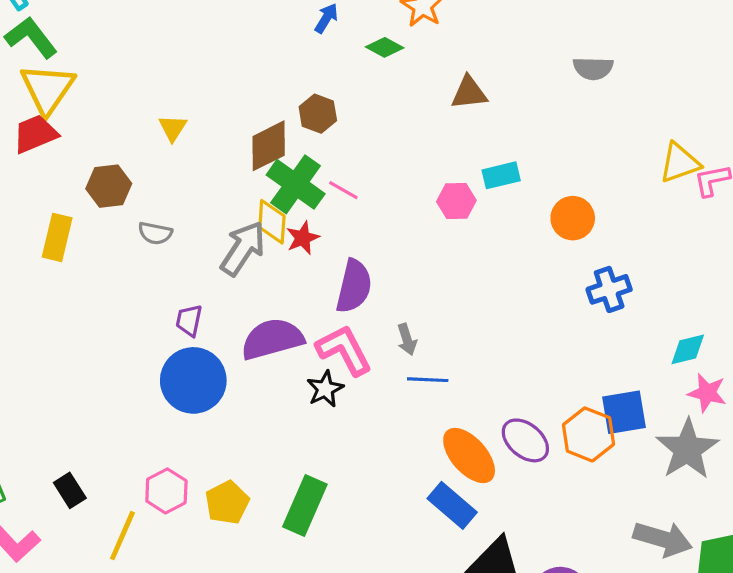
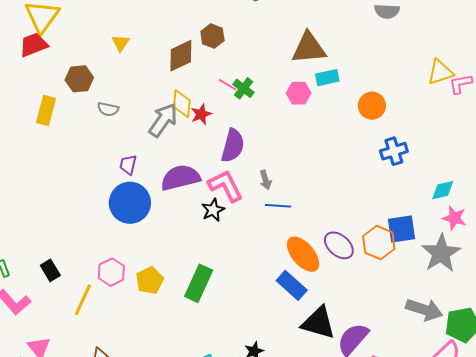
brown triangle: (469, 93) -> (309, 48), moved, size x1.5
green cross: (296, 184) -> (244, 88), moved, size x0.6

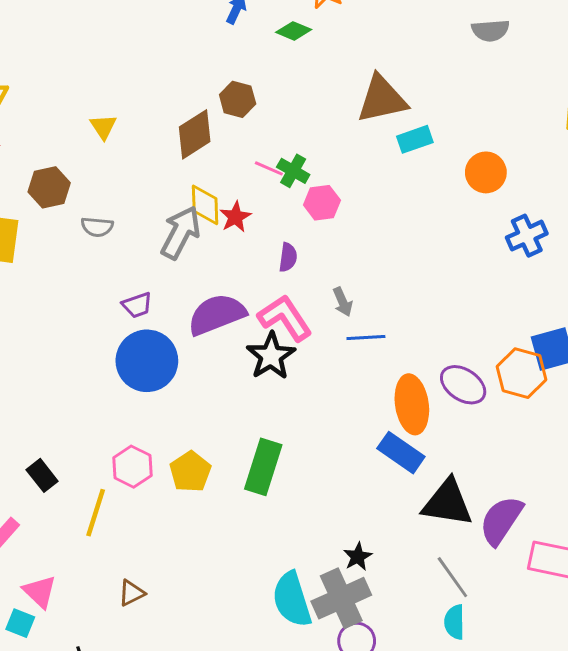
pink hexagon: (299, 93) -> (322, 203), moved
purple semicircle: (233, 146) -> (288, 257), size x0.6
purple trapezoid: (128, 165) -> (137, 305), turned -115
black star: (213, 210) -> (271, 356), size x1.4
orange ellipse: (303, 254) -> (412, 404), turned 39

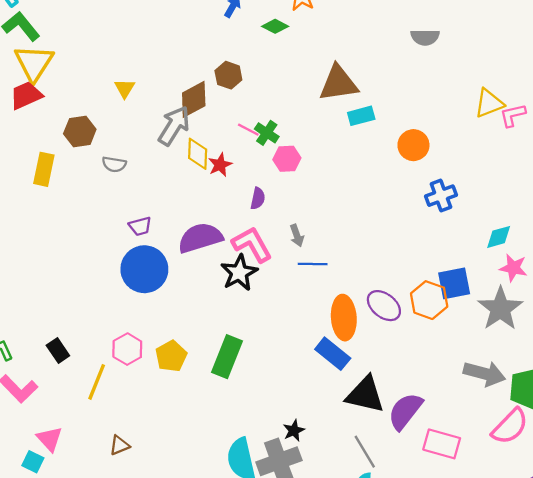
gray arrow: (181, 233) -> (174, 126), moved

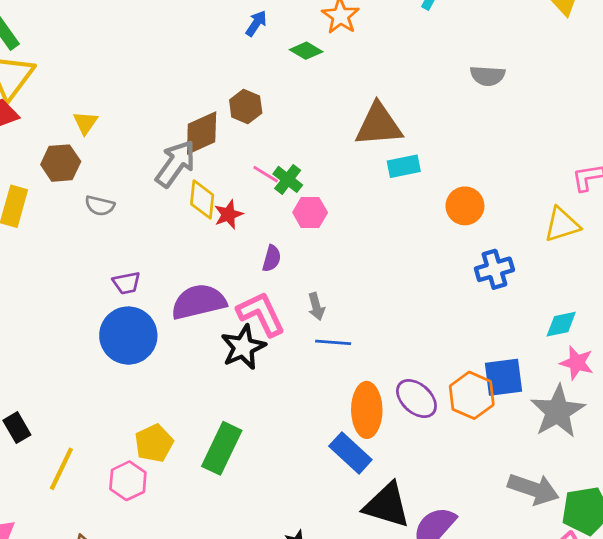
yellow triangle: (125, 88) -> (85, 123), moved
yellow triangle: (489, 103) -> (562, 225), moved
pink hexagon: (127, 349) -> (128, 481), moved

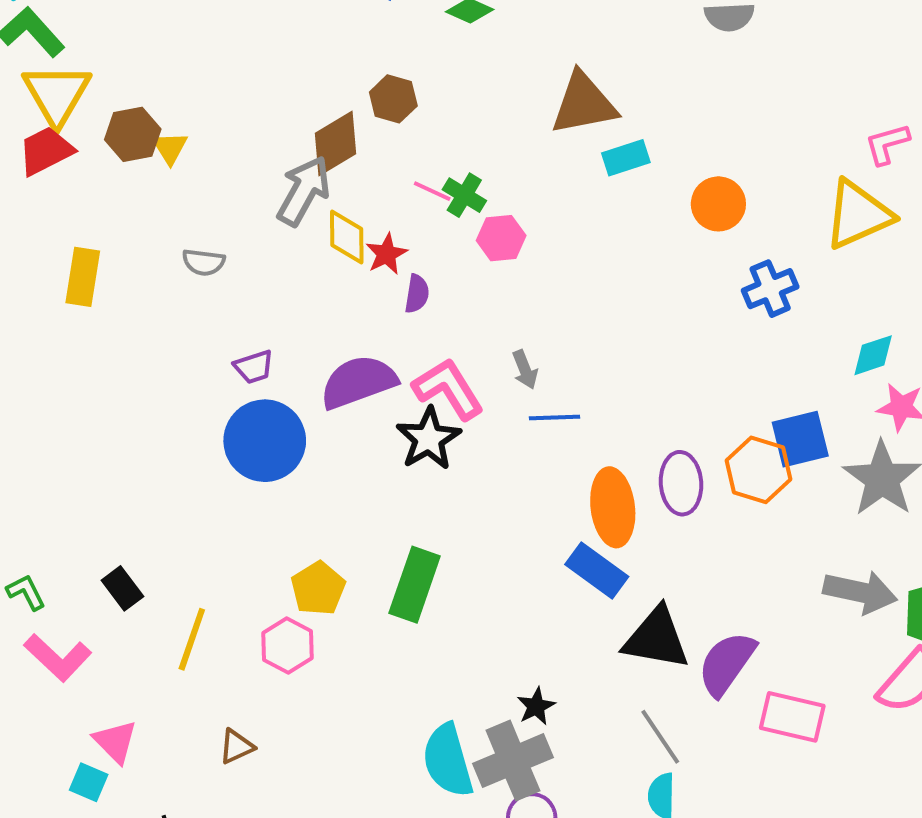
brown hexagon: (61, 163) -> (133, 134), moved
yellow triangle: (562, 225) -> (858, 215), size x1.4
purple semicircle: (272, 258) -> (417, 294), moved
purple ellipse: (416, 399) -> (681, 483), turned 51

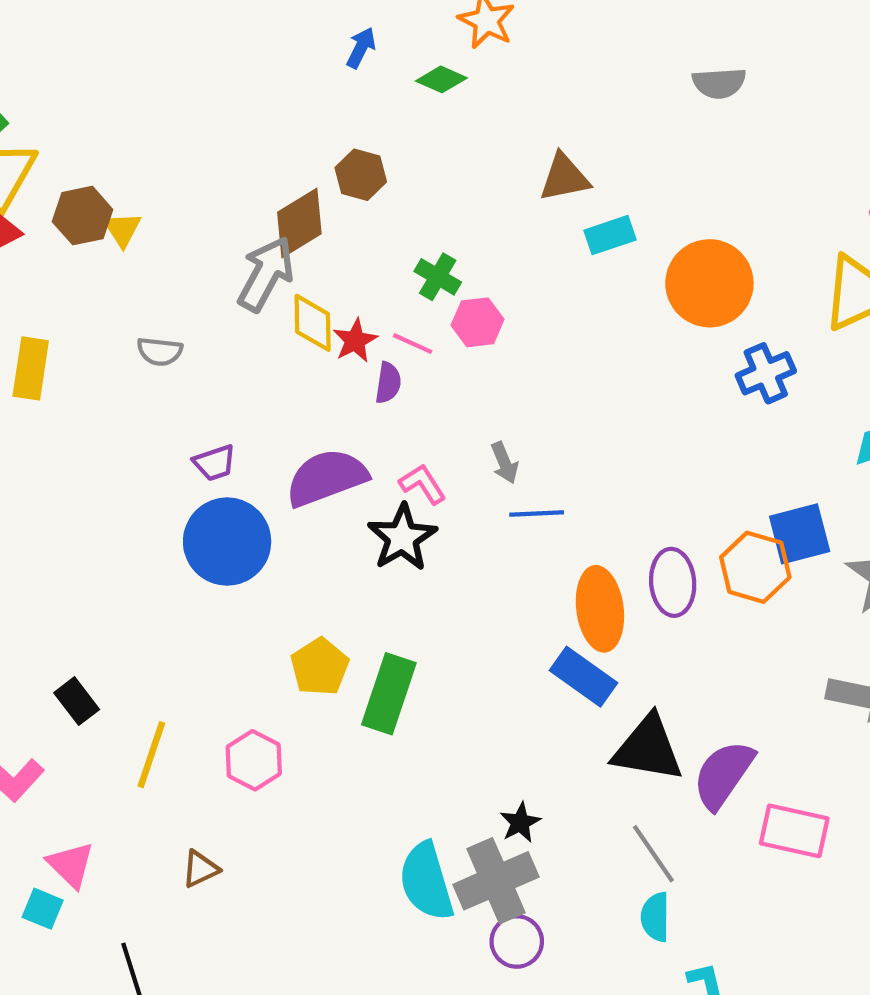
brown triangle: (584, 104) -> (564, 178), size x0.7
pink line: (432, 191) -> (413, 344), moved
orange circle: (718, 204) -> (709, 283), size x1.5
pink L-shape: (448, 389) -> (423, 484), size x0.6
yellow pentagon: (318, 588) -> (320, 667), moved

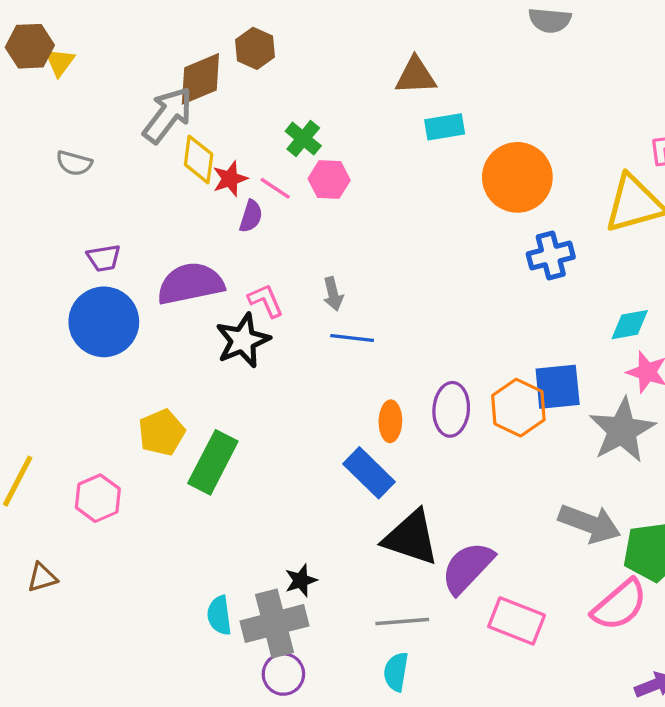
orange ellipse: (600, 609) -> (390, 421), size x0.6
gray line: (653, 854) -> (402, 622), turned -69
cyan semicircle: (426, 881) -> (219, 615), size x0.6

